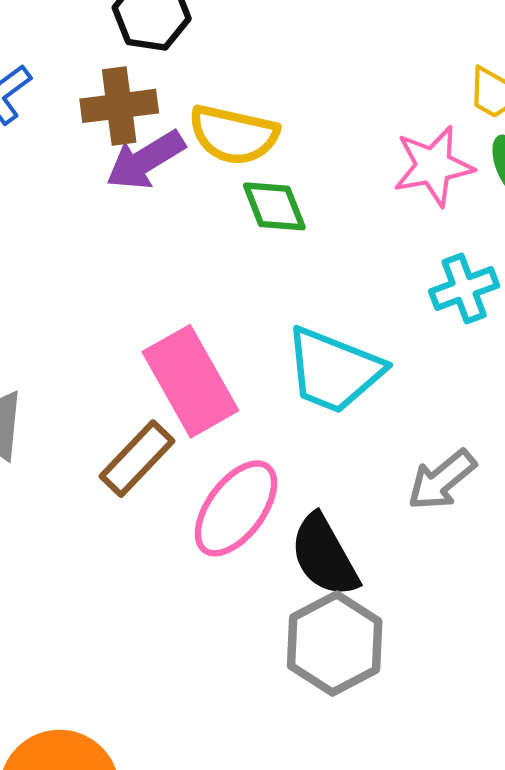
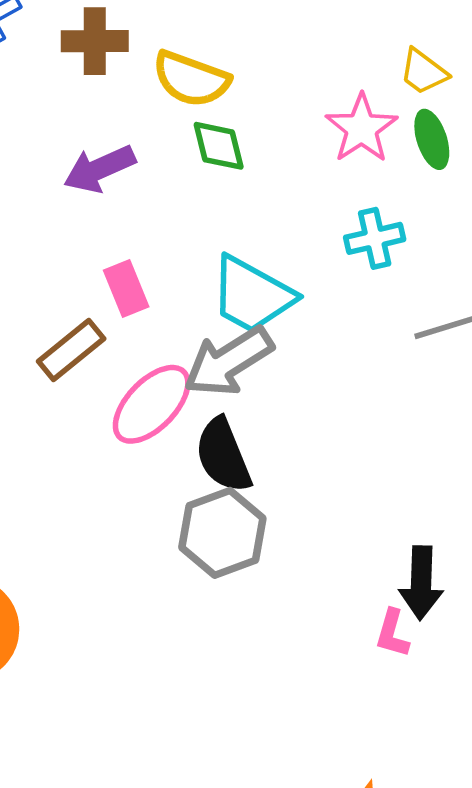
purple arrow: (145, 160) -> (99, 169), moved
pink star: (433, 166) -> (362, 128), turned -30
pink rectangle: (190, 381) -> (126, 289), size x0.6
gray arrow: (442, 480) -> (228, 361), moved, size x1.4

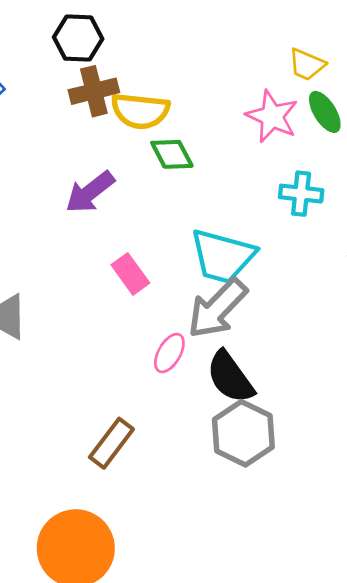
brown cross: (95, 41) -> (94, 91), moved
cyan cross: (375, 238) -> (301, 194), turned 33
brown rectangle: (71, 350) -> (111, 443), moved
pink ellipse: (152, 404) -> (169, 353), size x0.6

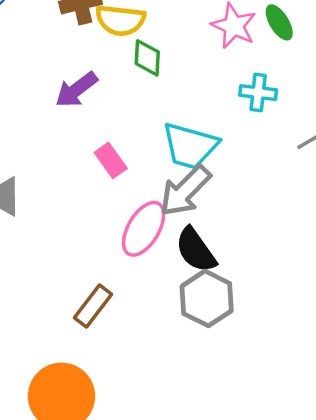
green diamond: (172, 154) -> (147, 58), turned 30
pink ellipse: (169, 353) -> (144, 229), size x1.6

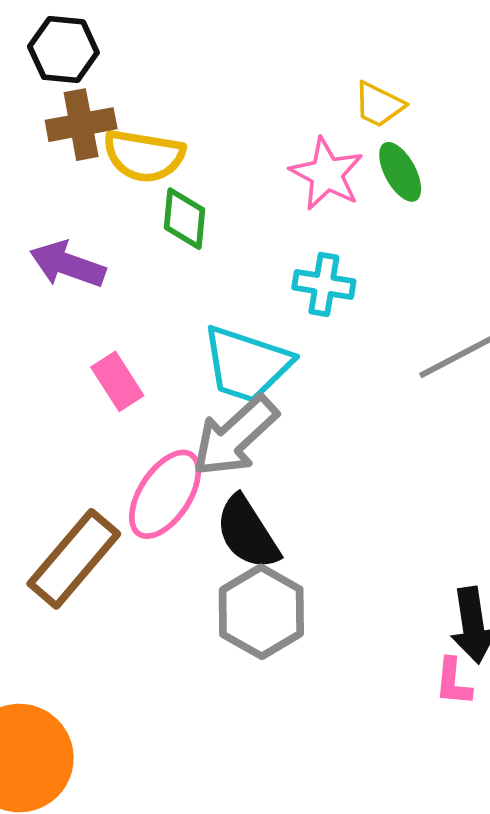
purple arrow: (76, 90) -> (68, 264), turned 54
cyan cross: (258, 93) -> (324, 284), moved
brown rectangle: (93, 306) -> (74, 559), moved, size x1.4

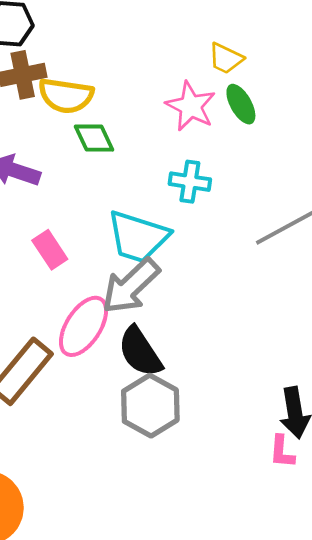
green diamond: (184, 219) -> (94, 138), turned -30

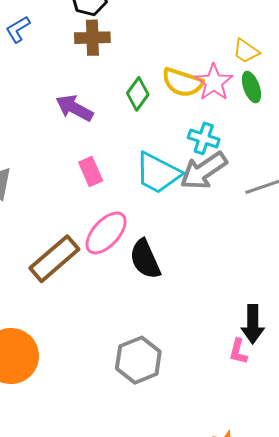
yellow semicircle: (66, 96) -> (183, 82), moved
green diamond: (94, 138) -> (138, 94), turned 52
gray arrow: (131, 286) -> (204, 171), moved
gray hexagon: (150, 406) -> (138, 360), moved

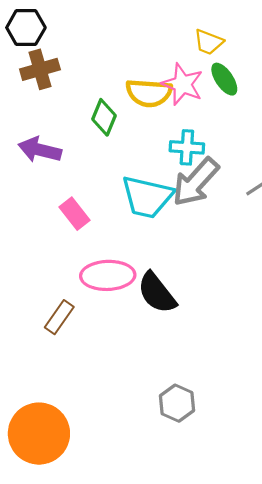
pink ellipse: (106, 233) -> (108, 275), turned 60
brown rectangle: (54, 259) -> (59, 317), size x0.6
gray hexagon: (138, 360) -> (177, 403), size x0.7

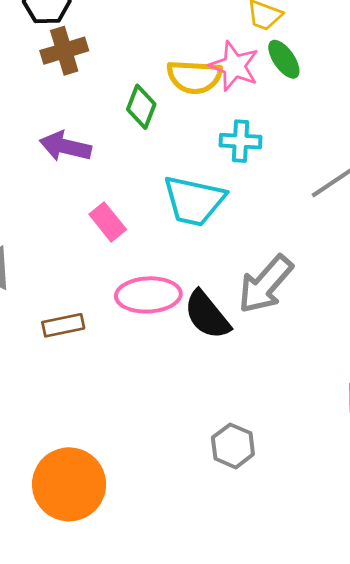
gray arrow: (196, 182) -> (265, 284), moved
brown rectangle: (59, 317) -> (63, 325), moved, turned 44

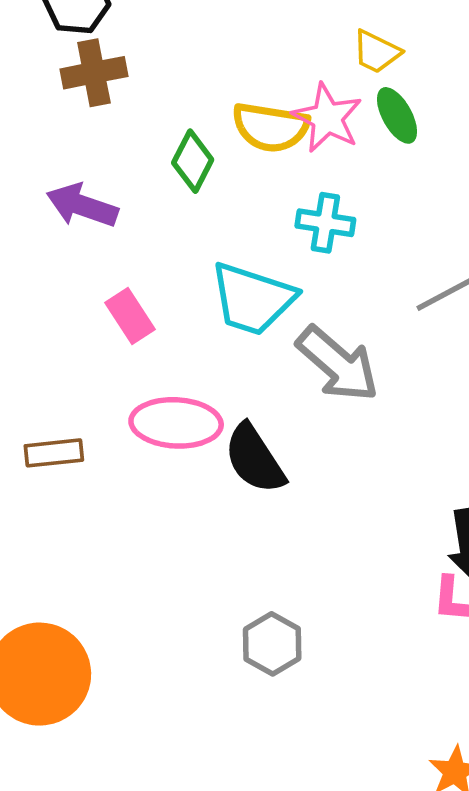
gray arrow: (265, 284) -> (338, 364), moved, turned -96

